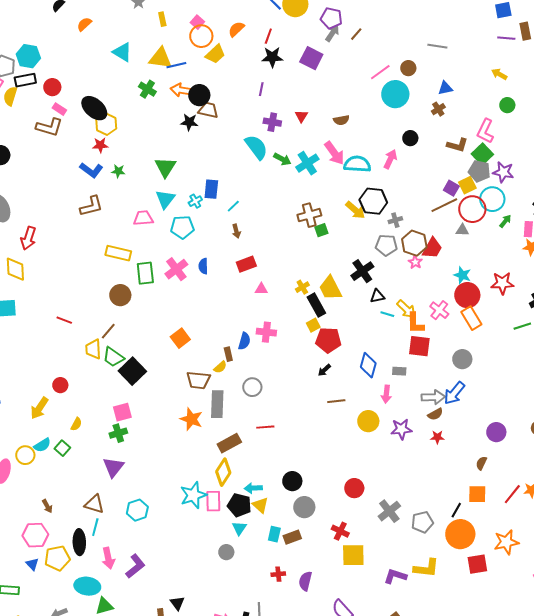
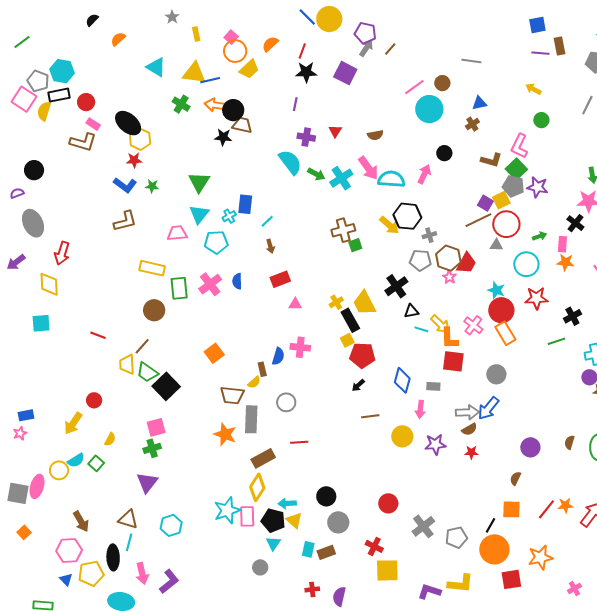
cyan circle: (492, 199) -> (526, 264), moved
green arrow: (505, 221) -> (539, 236), turned 32
brown arrow: (47, 506) -> (81, 521), size x1.5

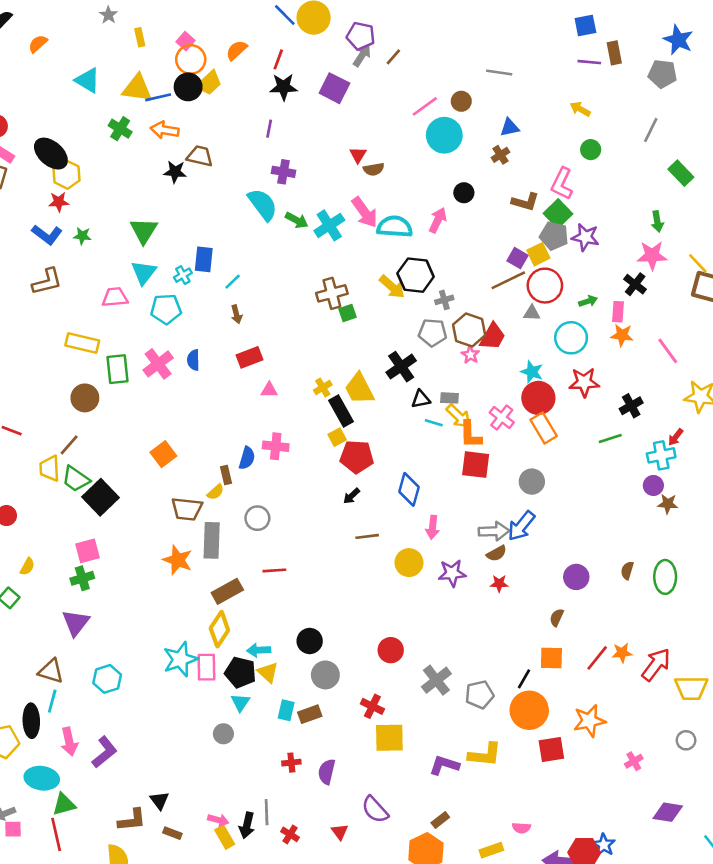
black circle: (233, 110) -> (188, 87), moved
red triangle: (335, 131) -> (358, 155), moved
gray rectangle: (433, 386) -> (449, 398), moved

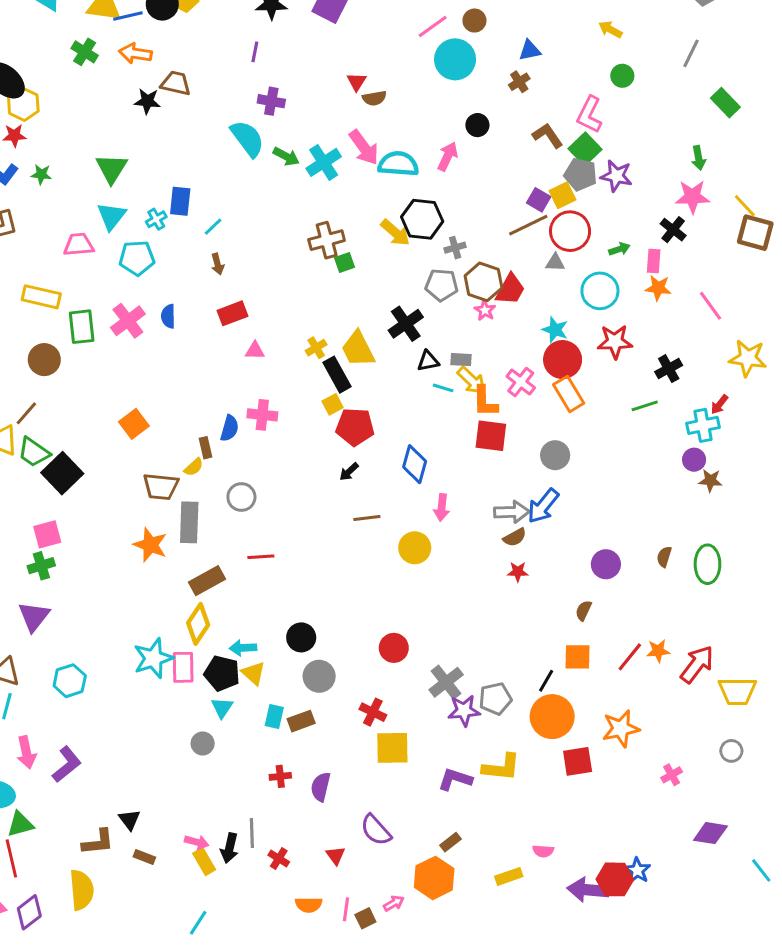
brown L-shape: (525, 202) -> (548, 136), turned -140
purple star: (452, 573) -> (464, 711), moved

